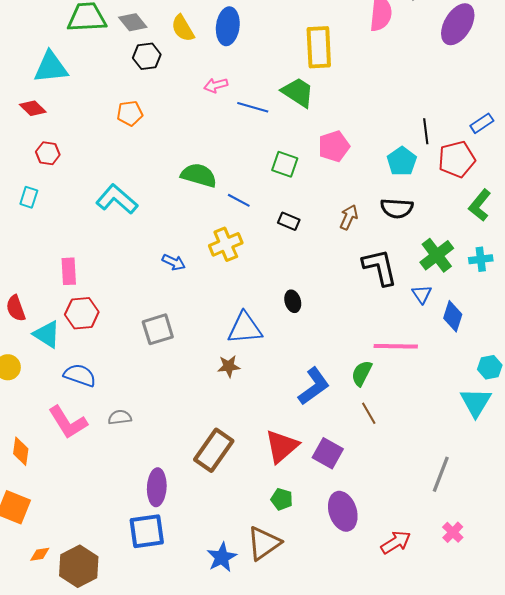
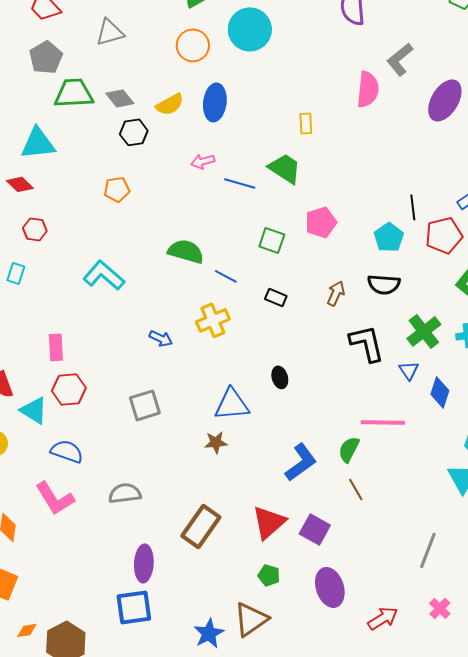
yellow semicircle: (183, 28) -> (170, 104), turned -88
yellow rectangle: (319, 47) -> (306, 123), size x0.5
gray semicircle: (120, 417) -> (125, 493), moved, size x1.4

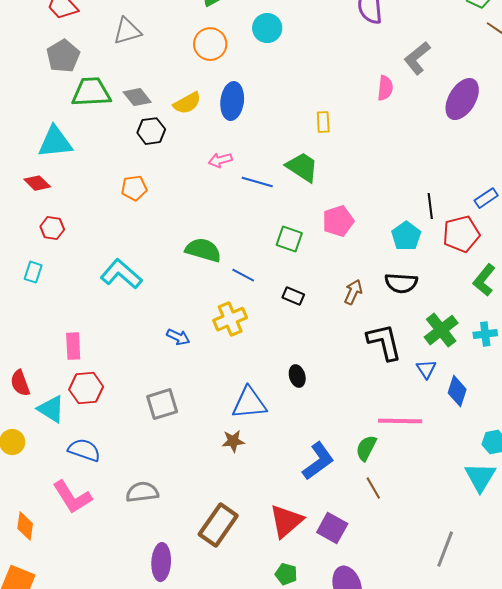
cyan circle: (250, 29) -> (267, 28), size x0.7
pink semicircle: (368, 89) -> (385, 88), size x0.7

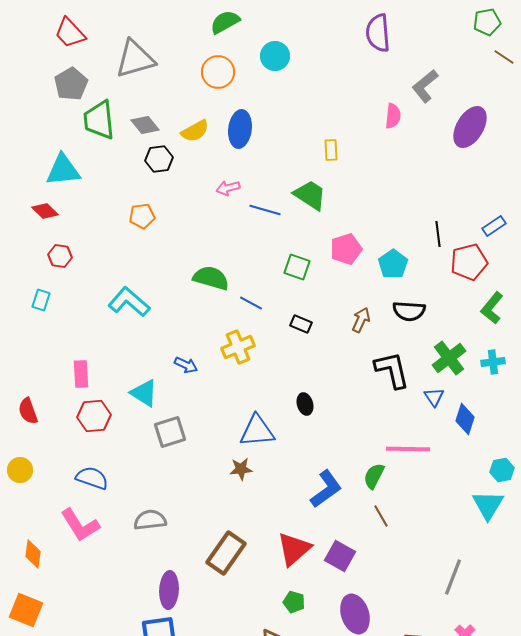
gray triangle: (127, 31) -> (135, 59), size x1.4
green trapezoid: (91, 92) -> (99, 120), turned -93
cyan pentagon: (406, 236) -> (393, 264), moved
cyan triangle: (51, 409) -> (144, 393), moved

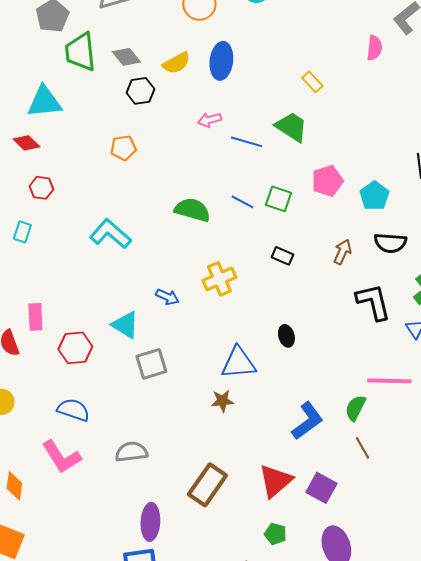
yellow rectangle: (331, 150) -> (312, 82), turned -40
blue line: (251, 303) -> (242, 202), moved
pink rectangle: (81, 374) -> (35, 317), moved

